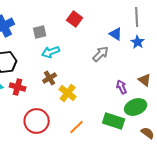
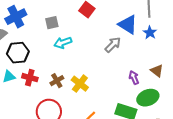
blue triangle: (116, 34) -> (128, 25), size x1.5
brown cross: (50, 78) -> (57, 81), moved

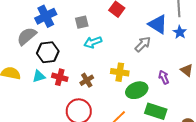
yellow cross: (80, 84) -> (120, 72), moved, turned -30
green ellipse: (148, 98) -> (137, 90), moved

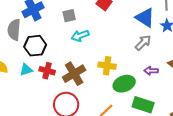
gray semicircle: (27, 36) -> (14, 30), turned -45
gray arrow: (143, 44) -> (143, 43), moved
purple arrow: (164, 77) -> (151, 71), turned -64
brown cross: (87, 80) -> (74, 74), size x1.6

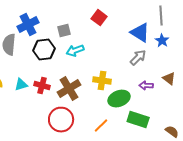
black hexagon: (35, 46) -> (44, 50), moved

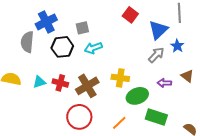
red square: (99, 18) -> (130, 15), moved
blue triangle: (140, 33) -> (158, 30), turned 45
blue star: (162, 41) -> (177, 46), moved

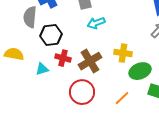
black hexagon: (62, 47) -> (51, 35), moved
cyan triangle: (39, 82) -> (42, 69), moved

